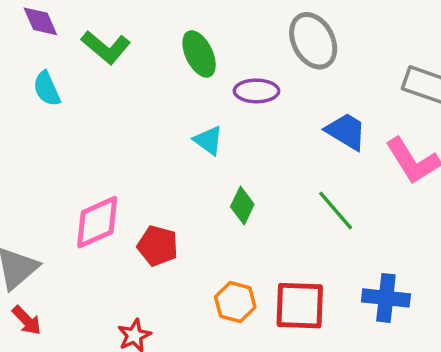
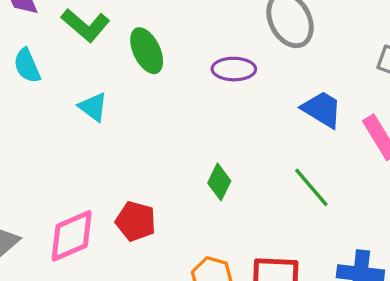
green ellipse: (199, 54) -> (147, 51), moved
cyan triangle: (208, 140) -> (93, 107), moved
pink diamond: (97, 222) -> (72, 236), moved

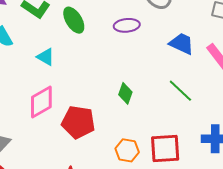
red pentagon: (136, 221) -> (78, 122), size x1.4
pink diamond: (72, 236) -> (41, 102), moved

